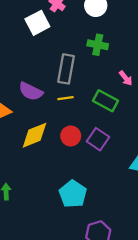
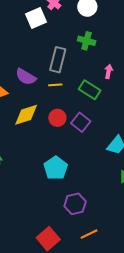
pink arrow: (126, 78) -> (109, 71), turned -136

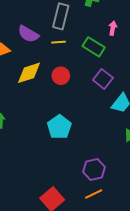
purple square: (81, 122) -> (103, 79), moved
purple hexagon: (75, 204) -> (94, 169), moved

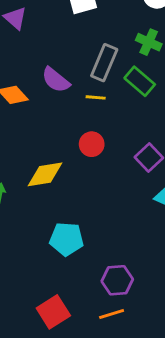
green rectangle: (94, 47) -> (140, 81), moved
yellow diamond: (29, 73) -> (45, 174), moved
cyan pentagon: (59, 127) -> (67, 239), moved, turned 30

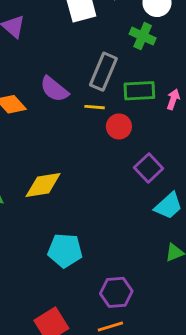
green cross: (149, 42) -> (143, 36), moved
green rectangle: (140, 81) -> (139, 91), turned -44
red circle: (92, 144) -> (119, 126), moved

